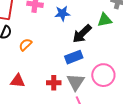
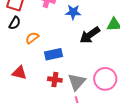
blue rectangle: (74, 57) -> (54, 54), moved

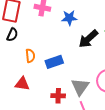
orange semicircle: (32, 38) -> (30, 56), moved, turned 128
red cross: (55, 80) -> (58, 96), moved

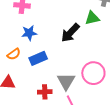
blue star: (69, 18) -> (29, 33), moved
orange semicircle: (30, 56) -> (14, 54), turned 64

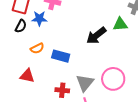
blue star: (29, 33) -> (39, 18), moved
blue rectangle: (38, 58) -> (61, 56), turned 30

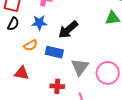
blue star: (39, 18) -> (39, 23), moved
black arrow: (96, 36) -> (68, 30), moved
gray triangle: (85, 83) -> (80, 67), moved

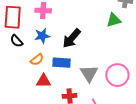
black semicircle: (13, 24) -> (17, 41), turned 120
red triangle: (22, 73) -> (44, 81), moved

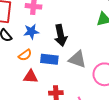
black arrow: (72, 38) -> (61, 35), turned -55
gray triangle: (89, 73) -> (77, 59), moved, turned -42

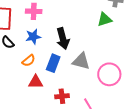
blue rectangle: (49, 59) -> (53, 63), turned -72

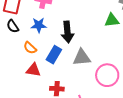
orange semicircle: (29, 61) -> (30, 48), turned 72
gray triangle: (81, 61) -> (82, 57), turned -30

